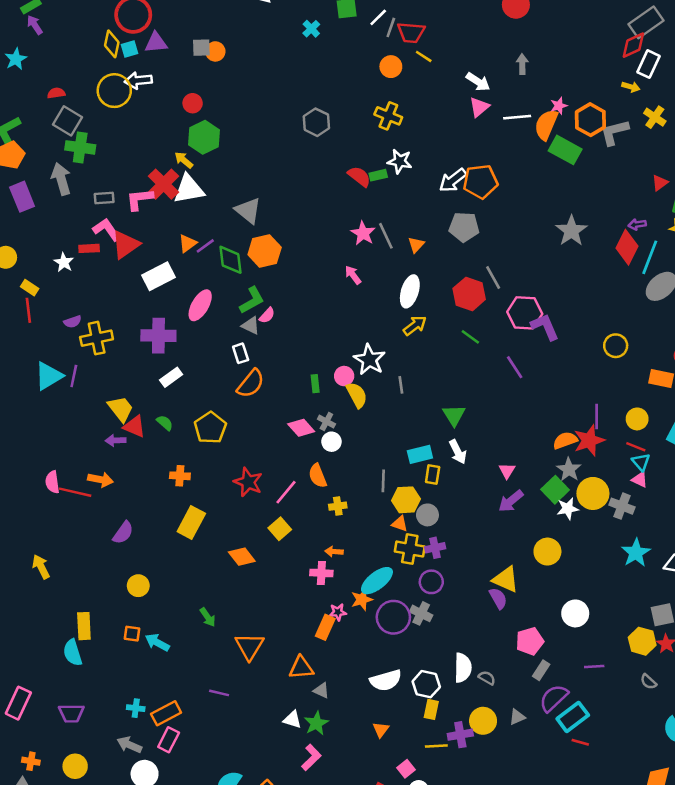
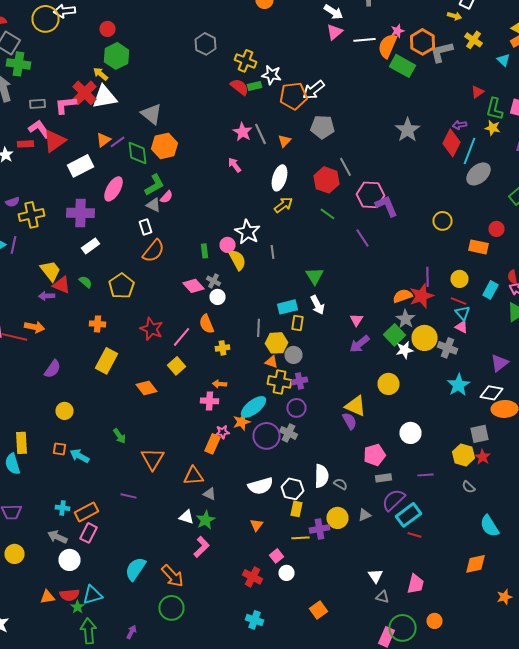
yellow cross: (388, 116) -> (246, 61), moved
orange pentagon: (481, 182) -> (294, 96), moved
gray rectangle: (541, 670) -> (384, 478), turned 49

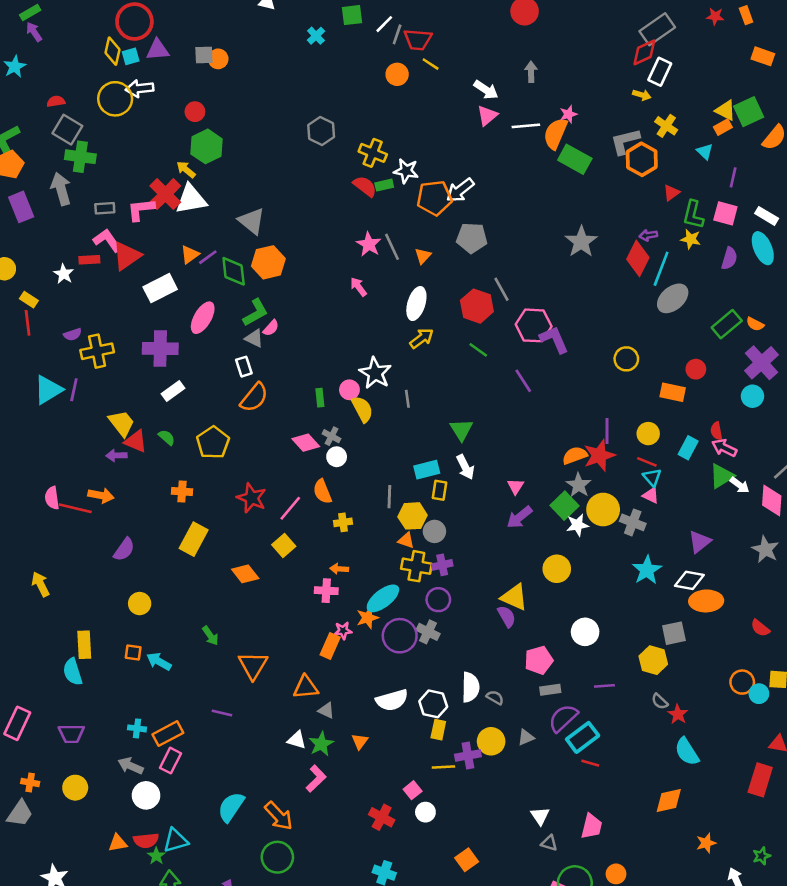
orange hexagon: (422, 42) -> (642, 159), moved
red star: (482, 457) -> (678, 714), moved
orange triangle: (256, 525) -> (360, 741), moved

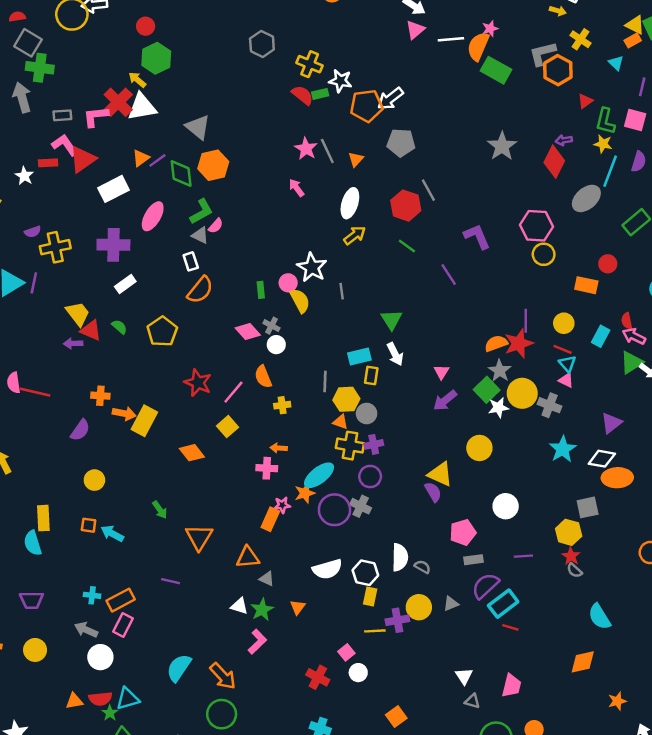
cyan line: (661, 269) -> (610, 171), moved
pink hexagon: (534, 325) -> (536, 226), moved
orange cross: (182, 492) -> (100, 396), moved
orange arrow: (101, 495) -> (124, 414), moved
red star: (678, 714) -> (571, 556), moved

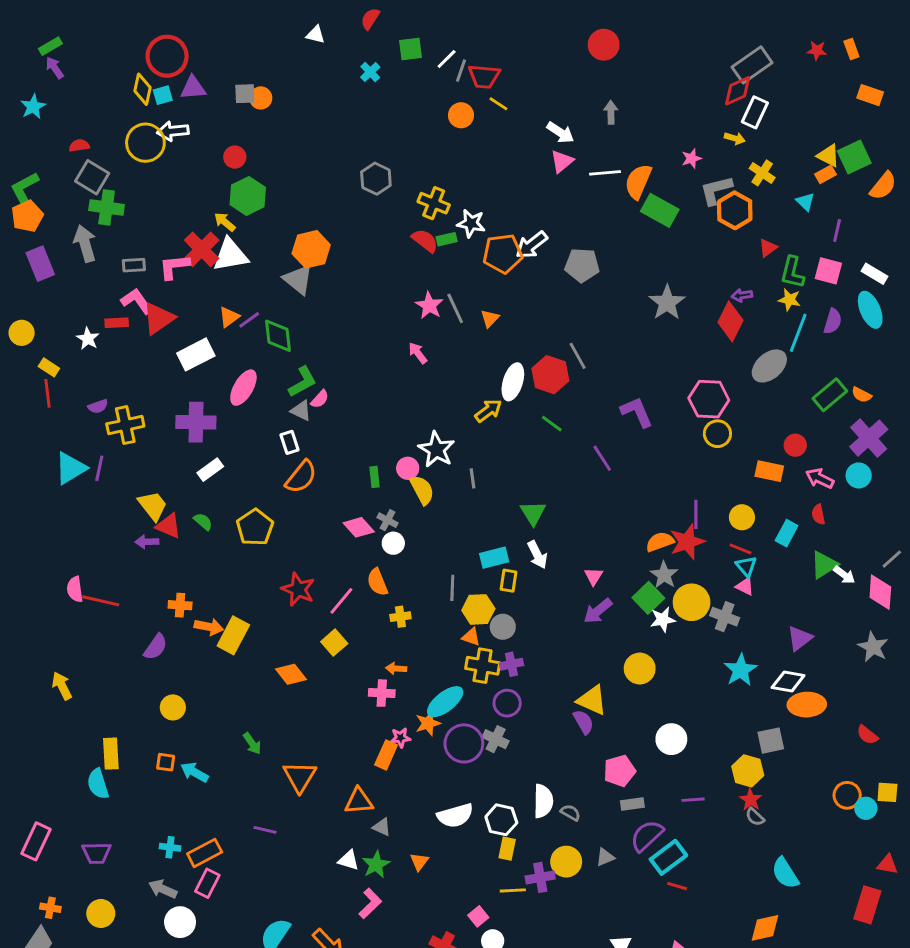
pink star: (490, 29) -> (692, 158), moved
gray pentagon: (401, 143) -> (582, 265), moved
orange hexagon: (213, 165) -> (311, 249), moved
white ellipse: (350, 203) -> (513, 382), moved
pink arrow: (634, 336) -> (820, 478), moved

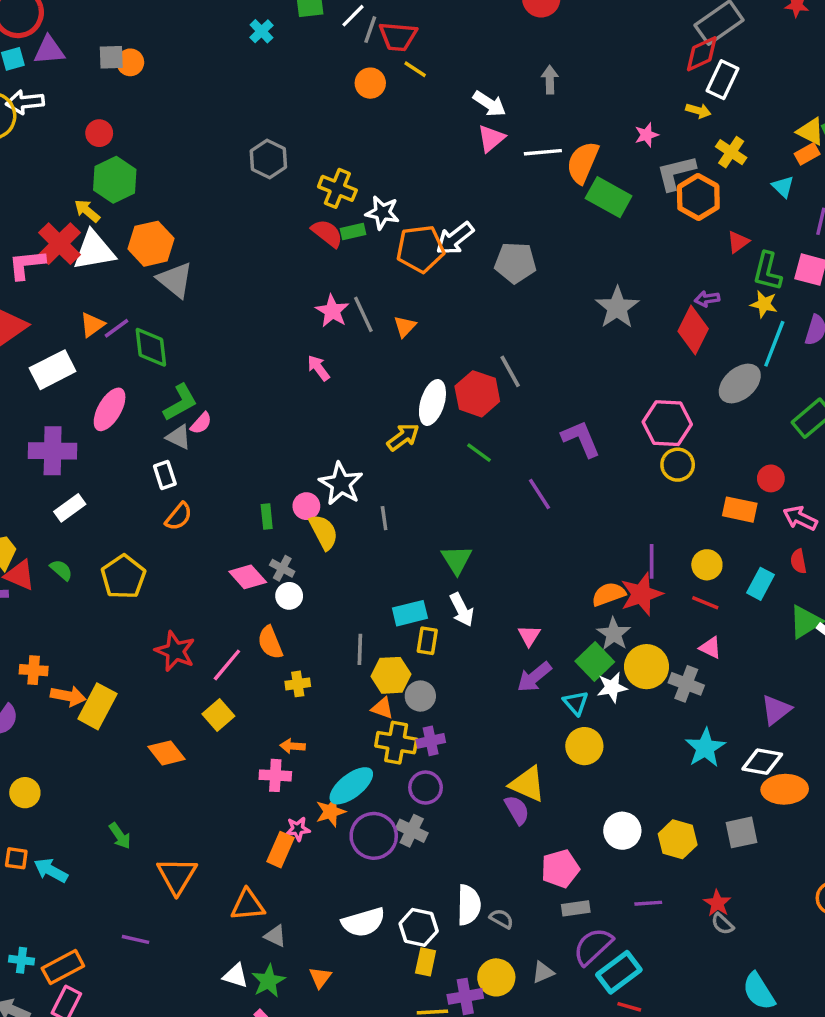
orange hexagon: (311, 249) -> (151, 244), moved
orange semicircle: (301, 477) -> (179, 516), size x0.7
cyan triangle: (746, 566) -> (576, 703), moved
yellow hexagon: (748, 771) -> (678, 839), moved

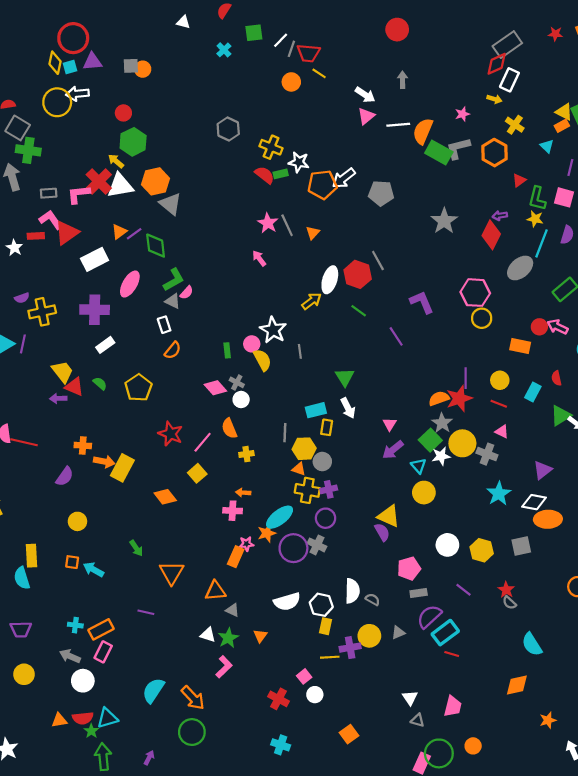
gray L-shape: (676, 173) -> (458, 148), moved
pink arrow: (800, 518) -> (558, 327), moved
purple line: (648, 903) -> (463, 590), turned 42

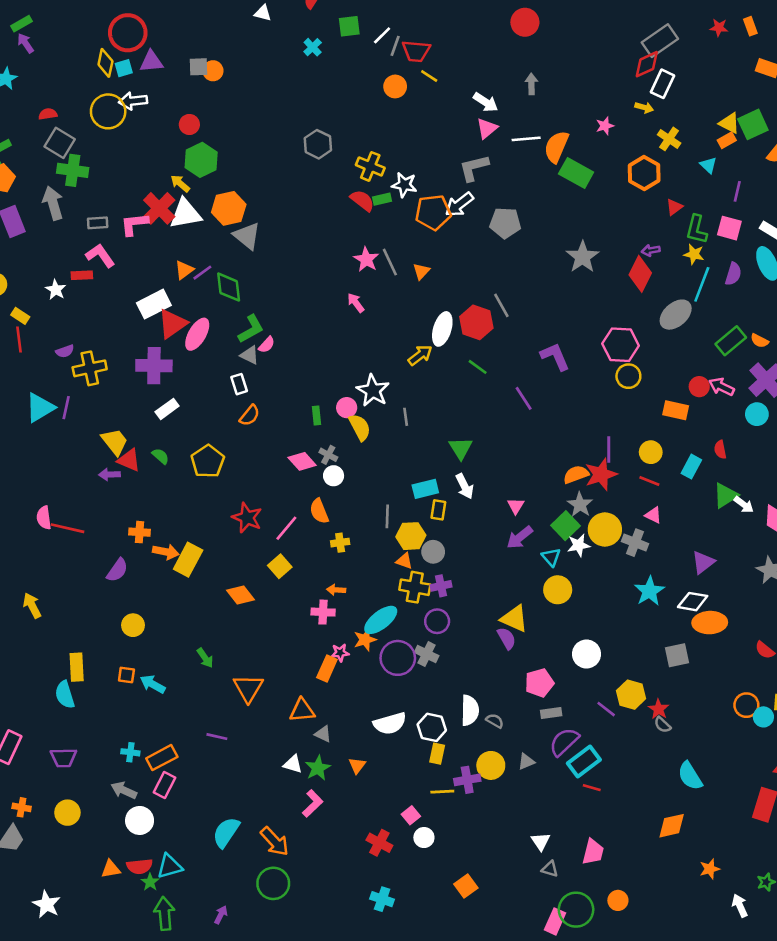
gray L-shape: (458, 148) -> (474, 168), moved
red triangle: (67, 233) -> (172, 324), moved
yellow hexagon: (482, 550) -> (631, 695), moved

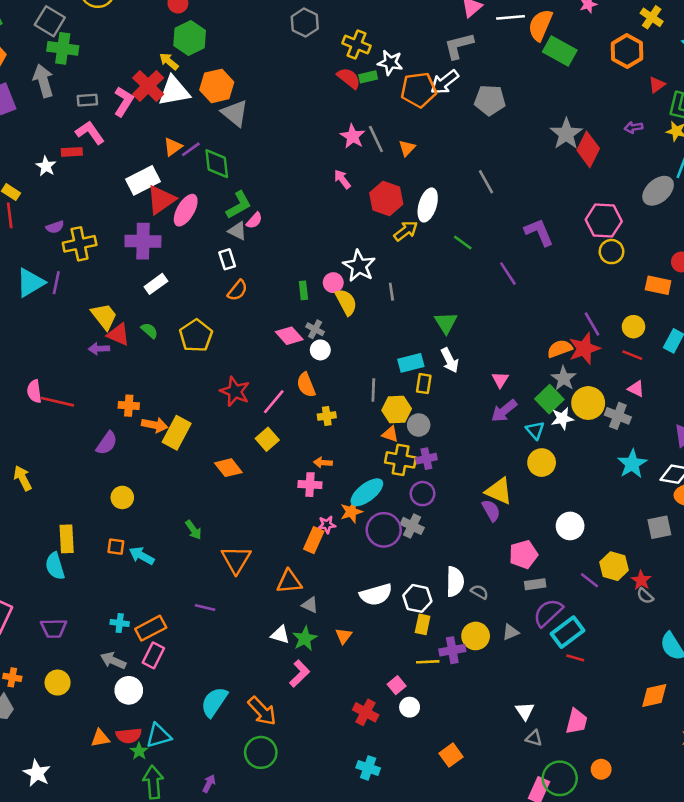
pink L-shape: (134, 224) -> (124, 101), turned 128
red diamond: (640, 274) -> (588, 149), moved
red hexagon: (476, 322) -> (386, 199), moved
purple line: (609, 450) -> (592, 324), turned -30

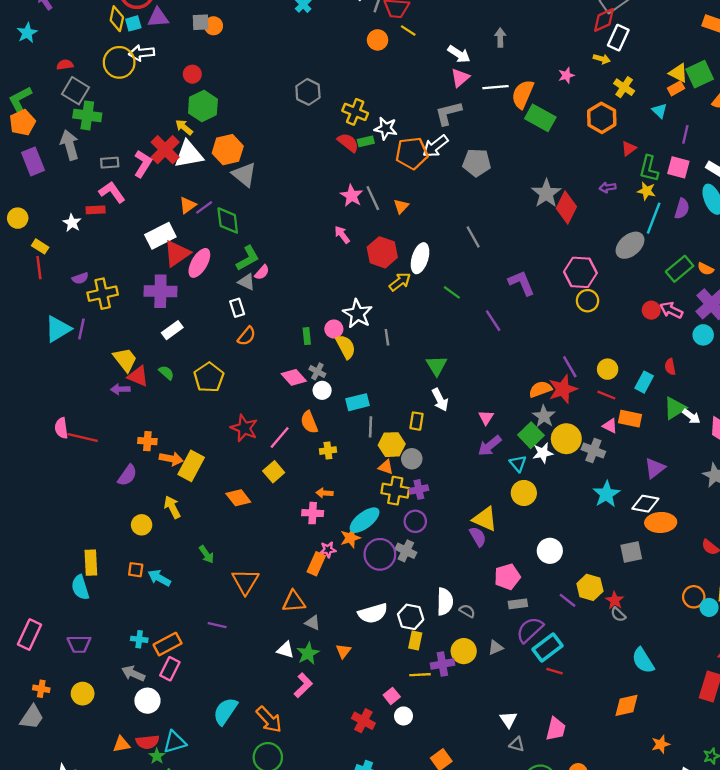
orange rectangle: (658, 285) -> (630, 419), moved
cyan rectangle: (411, 363) -> (357, 402), moved
yellow arrow: (23, 478) -> (172, 507), moved

